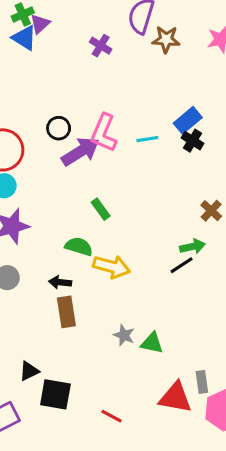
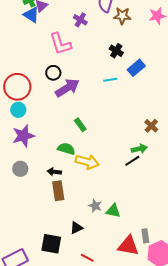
pink L-shape: (104, 133) -> (60, 44), moved, turned -40
black cross: (192, 141) -> (116, 51), moved
black triangle: (29, 371) -> (76, 228), moved

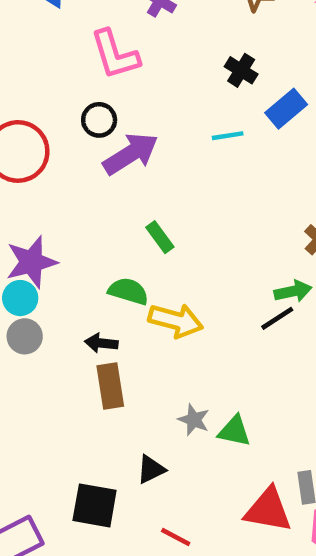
cyan circle: (18, 110) -> (20, 298), moved

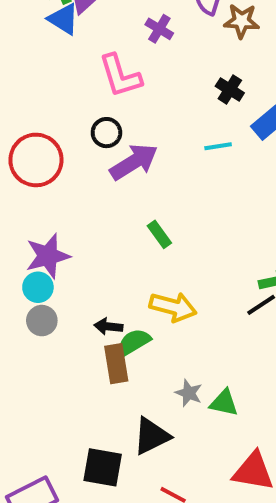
green semicircle: (128, 291) -> (134, 342), moved, turned -48
black triangle: (151, 469) -> (151, 436), size x1.5

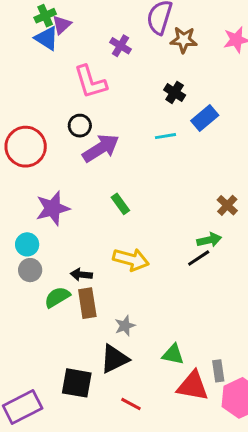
purple star: (48, 256) -> (53, 208), moved
green semicircle: (134, 342) -> (57, 297), moved
gray star: (189, 393) -> (125, 326), moved, turned 30
green triangle: (224, 403) -> (173, 354), moved

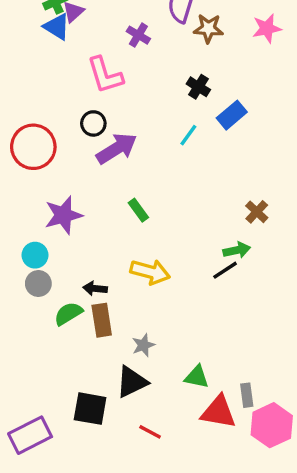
cyan line: (166, 136) -> (188, 135), turned -45

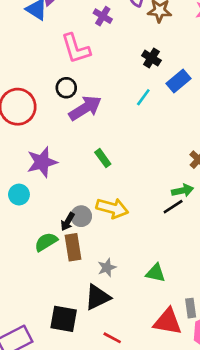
gray circle: (38, 284) -> (81, 216), moved
black arrow: (95, 289) -> (68, 222), turned -66
green triangle: (197, 377) -> (155, 273), moved

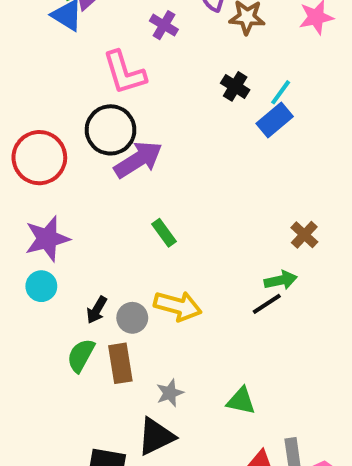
black circle: (66, 88) -> (111, 130), size x1.6
cyan line: (143, 97) -> (281, 92), moved
purple star: (42, 162) -> (47, 239), moved
black arrow: (68, 222) -> (97, 310), moved
green semicircle: (46, 242) -> (81, 355), turned -30

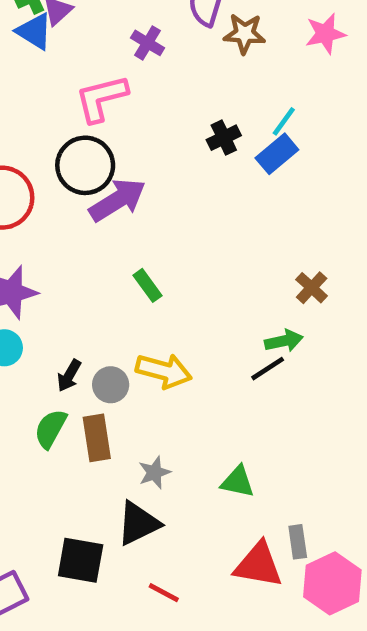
pink L-shape: (124, 73) -> (101, 98), turned 93
black cross: (235, 86) -> (224, 138), moved, turned 32

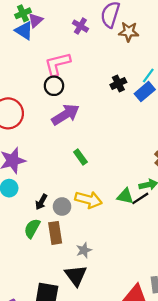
purple cross: (148, 43) -> (80, 26), moved
black circle: (85, 165) -> (54, 86), moved, size x0.7
green triangle: (238, 482) -> (125, 196), moved
black triangle: (138, 523) -> (76, 275), turned -40

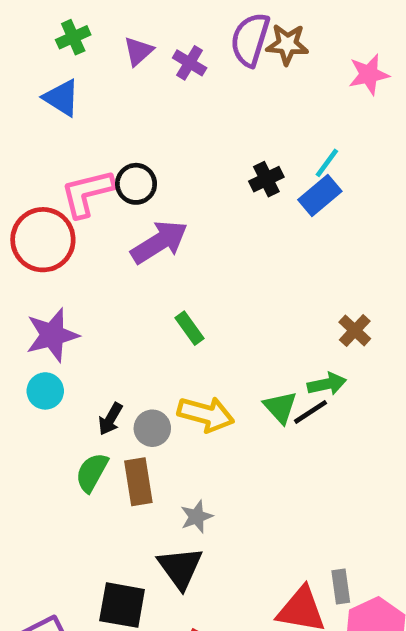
purple triangle: (36, 20) -> (138, 51), moved
blue triangle: (24, 31) -> (62, 98), moved
brown star: (129, 32) -> (287, 44), moved
pink L-shape: (57, 64) -> (87, 193), moved
green triangle: (125, 196) -> (280, 407), turned 36

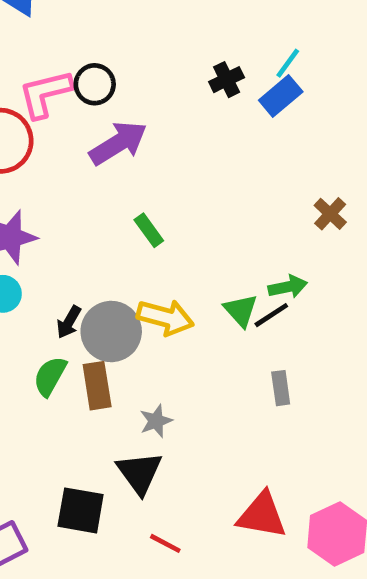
brown cross: (355, 330) -> (330, 214), moved
gray circle: (152, 428) -> (111, 332), size x1.6
gray rectangle: (341, 586) -> (281, 388), moved

